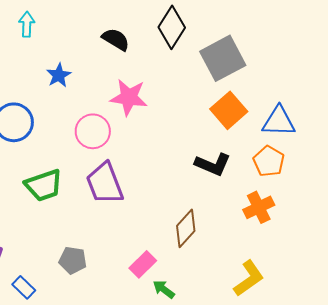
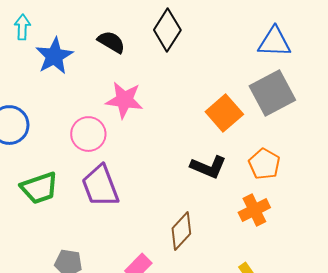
gray square: (223, 58) -> (272, 93), moved
blue star: (59, 75) -> (54, 56), moved, size x1.5
blue triangle: (279, 121) -> (274, 42), moved

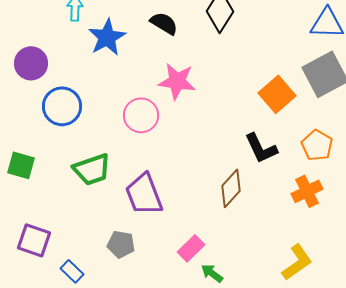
black L-shape: (208, 167) -> (261, 148), turned 42
purple trapezoid: (100, 186) -> (144, 194), moved
brown diamond: (181, 231) -> (231, 188), moved

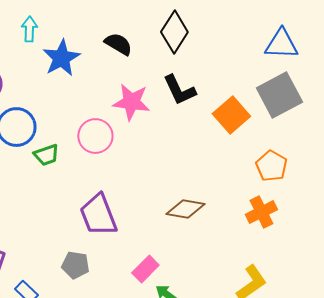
black L-shape: (261, 148) -> (179, 90), moved
green trapezoid: (92, 169) -> (46, 155), moved, size x0.7
brown diamond: (231, 188) -> (185, 209), turned 57

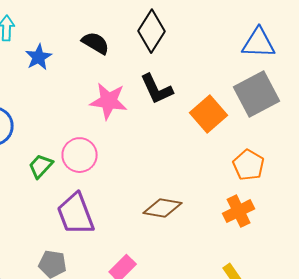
blue star: (61, 58) -> (39, 57), size x0.7
pink circle: (95, 136) -> (80, 155), moved
green trapezoid: (46, 155) -> (41, 166), moved, turned 152

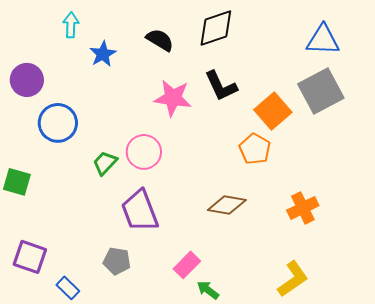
black diamond: (152, 31) -> (216, 28), turned 39
orange pentagon: (249, 165) -> (255, 149), moved

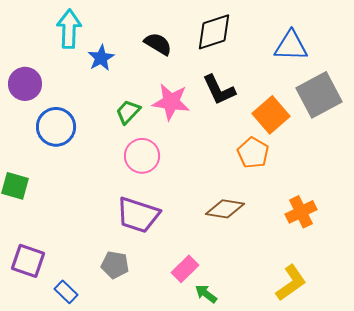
cyan arrow: (71, 25) -> (69, 29), size x1.5
blue triangle: (323, 40) -> (291, 46), moved
green trapezoid: (105, 163) -> (128, 112), moved
purple trapezoid: (140, 211) -> (138, 215), turned -51

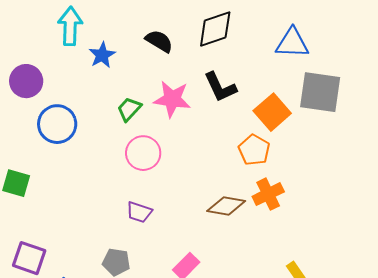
gray square: (319, 95) -> (320, 92), turned 36
orange cross: (301, 212) -> (268, 194), moved
purple trapezoid: (138, 215) -> (139, 212), size x0.6

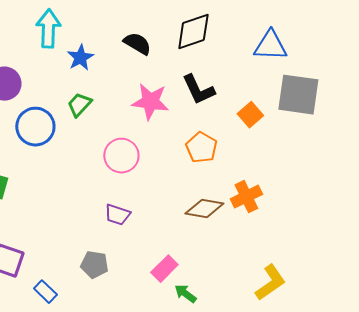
green trapezoid: (129, 109) -> (79, 105), moved
orange square: (272, 112) -> (250, 115), size x0.7
orange pentagon: (254, 150) -> (201, 148), moved

